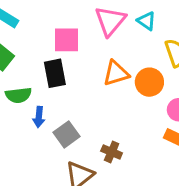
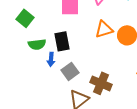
black rectangle: (55, 73) -> (62, 41), moved
brown cross: (112, 152) -> (101, 83), size x1.5

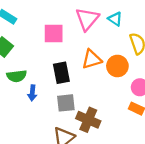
black rectangle: (62, 41) -> (61, 73), moved
gray square: (70, 71) -> (66, 103), moved, turned 30

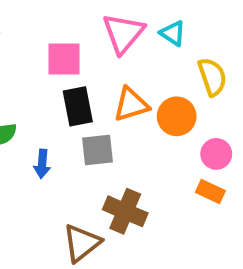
black rectangle: (61, 73) -> (78, 106), moved
blue arrow: (32, 93) -> (42, 164), moved
gray square: (66, 103) -> (98, 150), moved

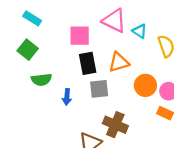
pink triangle: (123, 33) -> (114, 21), turned -44
cyan triangle: (173, 33) -> (140, 31), moved
orange circle: (177, 116) -> (145, 85), moved

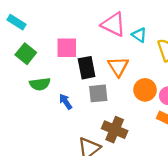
cyan rectangle: (32, 18) -> (16, 22), moved
pink square: (80, 36) -> (67, 48), moved
orange triangle: (119, 62) -> (118, 67), turned -45
blue arrow: (67, 97) -> (66, 102), turned 140

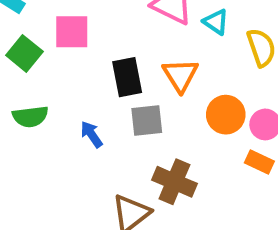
pink square: (67, 48) -> (72, 32), moved
green semicircle: (40, 84) -> (30, 117), moved

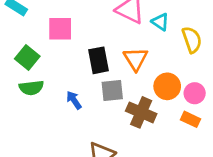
green square: (24, 53) -> (27, 58), moved
brown cross: (174, 182) -> (141, 112), moved

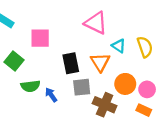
cyan triangle: (160, 22) -> (119, 46), moved
green semicircle: (31, 88) -> (30, 86), moved

